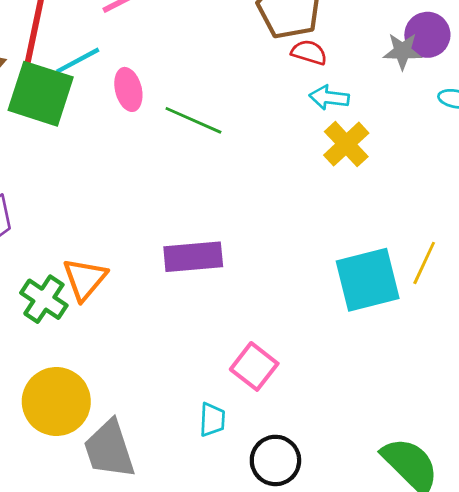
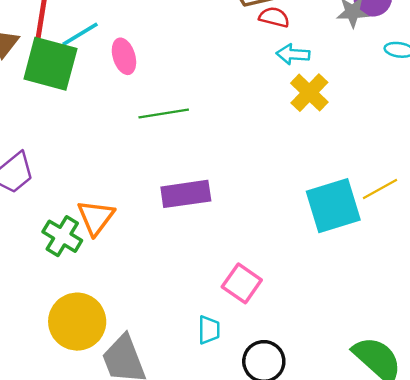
green line: (193, 120) -> (164, 113), moved, turned -30
yellow line: (424, 263) -> (380, 189), turned 39

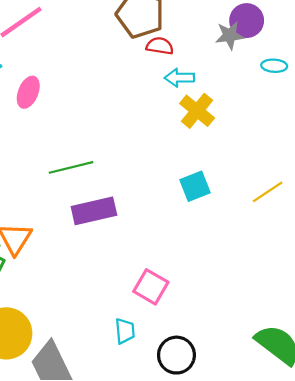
pink ellipse: (124, 56) -> (28, 92), turned 44
green line: (164, 113) -> (71, 167), moved
cyan square: (333, 206) -> (195, 186), moved, size x0.6

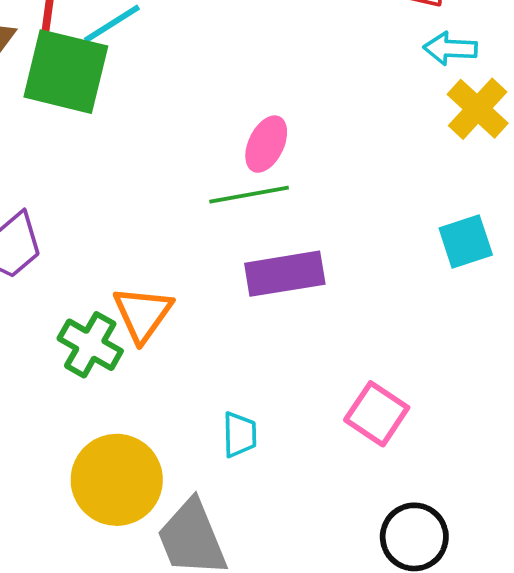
pink ellipse: (28, 92) -> (266, 144), moved
cyan trapezoid: (125, 331) -> (240, 435), moved

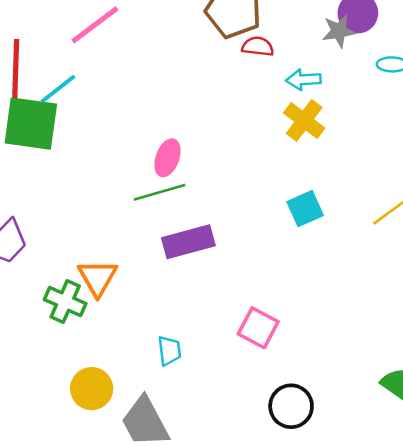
cyan arrow: (450, 48) -> (303, 80), moved
yellow circle: (117, 480) -> (92, 389), size x0.7

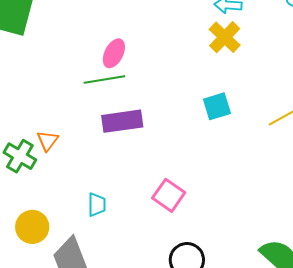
orange triangle: (98, 278) -> (48, 141), size x0.7

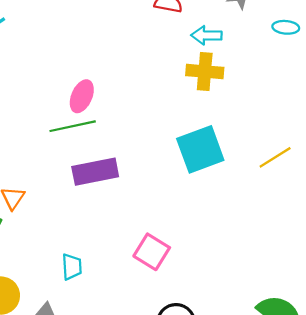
yellow cross: (225, 37) -> (205, 71), turned -36
cyan square: (217, 106) -> (200, 149), size x1.5

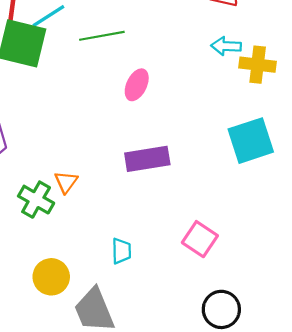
cyan arrow: (207, 35) -> (226, 46), moved
green line: (73, 126) -> (102, 36), moved

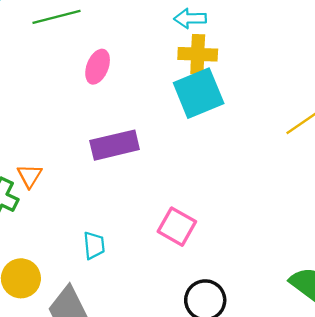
yellow cross: (258, 65) -> (198, 54), moved
cyan square: (251, 141) -> (199, 93), moved

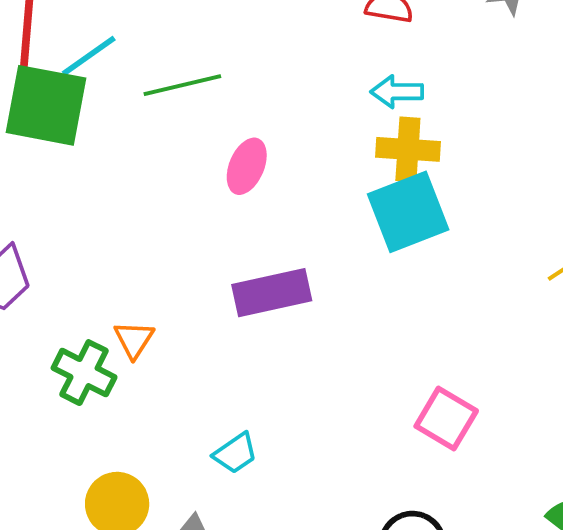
pink square: (177, 227) -> (446, 418), moved
cyan trapezoid: (94, 245) -> (235, 453), turned 60

